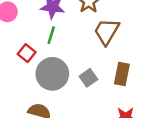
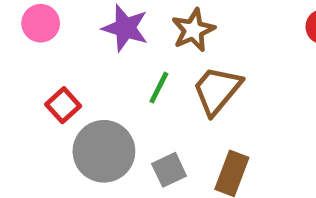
green line: (51, 35) -> (159, 88), moved

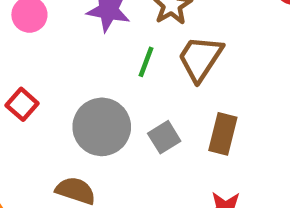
red square: (63, 105) -> (22, 104), moved

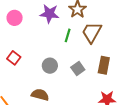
gray circle: (102, 127) -> (50, 66), size x0.6

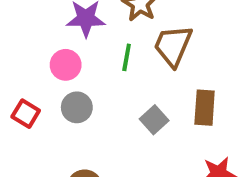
pink circle: (15, 18) -> (66, 65), moved
gray circle: (50, 66) -> (77, 107), moved

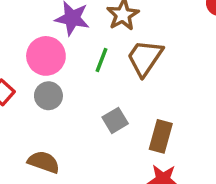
pink circle: (66, 65) -> (46, 56), size x1.4
brown rectangle: (205, 108) -> (161, 136), moved

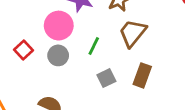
green line: (102, 60) -> (94, 46), moved
brown rectangle: (161, 136) -> (142, 75), moved

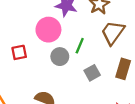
red square: (24, 50) -> (19, 52), turned 35
gray circle: (58, 55) -> (60, 57), moved

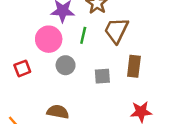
green line: (80, 46) -> (83, 35), moved
gray square: (92, 73) -> (102, 76), turned 35

